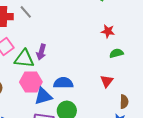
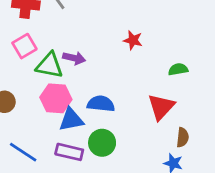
red star: (108, 31) -> (133, 40), moved
purple arrow: (41, 52) -> (74, 58), turned -98
red triangle: (107, 81) -> (161, 107), size x1.5

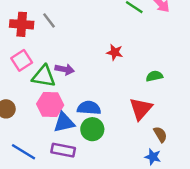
brown semicircle: (183, 137) -> (160, 134), turned -35
green circle: (102, 143) -> (92, 129), moved

